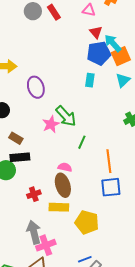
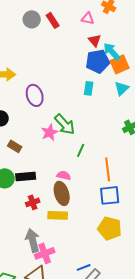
black rectangle: (20, 157) -> (26, 176), moved
yellow pentagon: (87, 222) -> (110, 228), moved

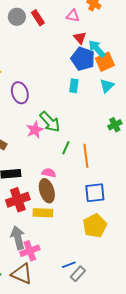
blue pentagon: (98, 61) -> (83, 59), turned 30
orange line: (108, 169) -> (86, 156), moved
red cross: (33, 202) -> (18, 200), size x1.6
yellow pentagon: (110, 228) -> (95, 226), turned 30

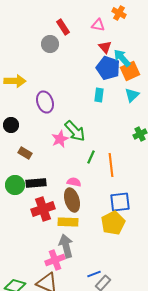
gray circle: (17, 17) -> (50, 44), moved
yellow pentagon: (95, 226) -> (113, 223), moved
gray arrow: (18, 238) -> (66, 246), moved

